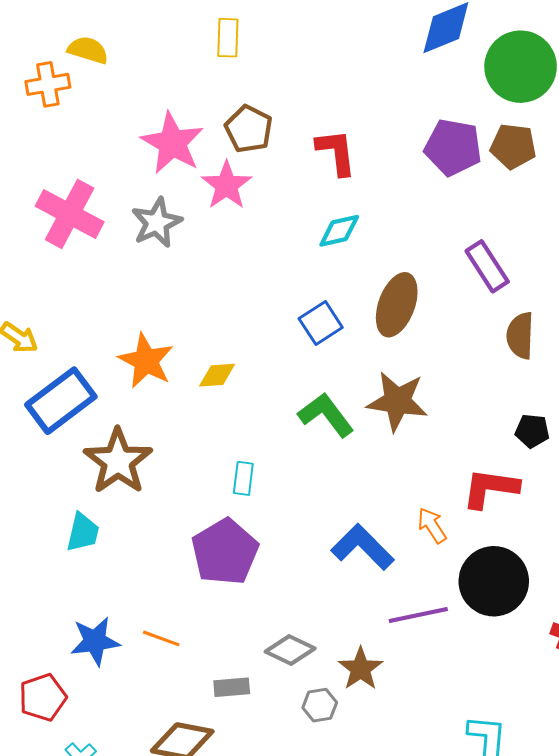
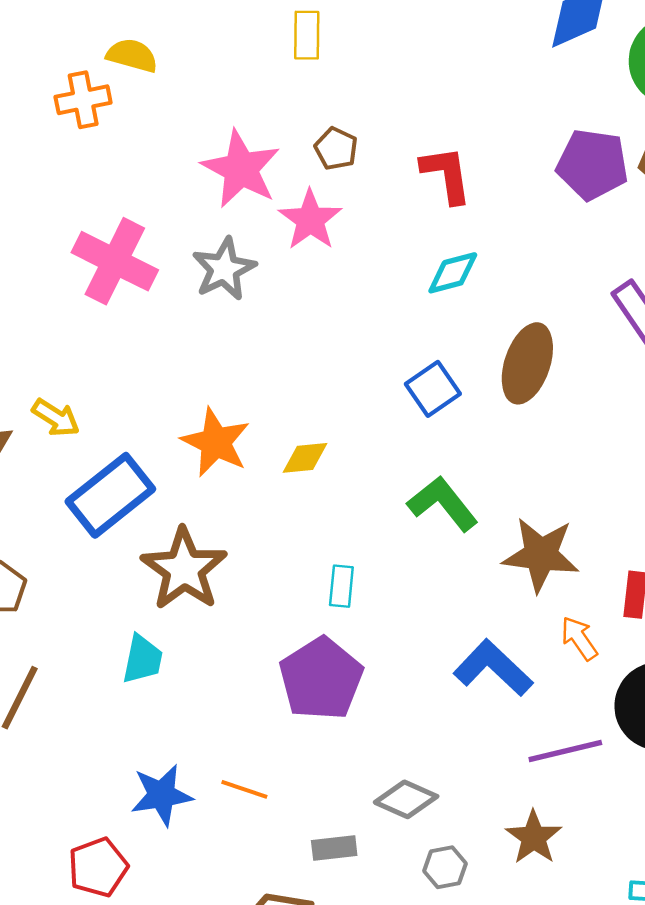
brown pentagon: (249, 129) -> (336, 149), size x0.7
brown star: (397, 401) -> (541, 555), moved
brown star: (361, 669) -> (534, 837), moved

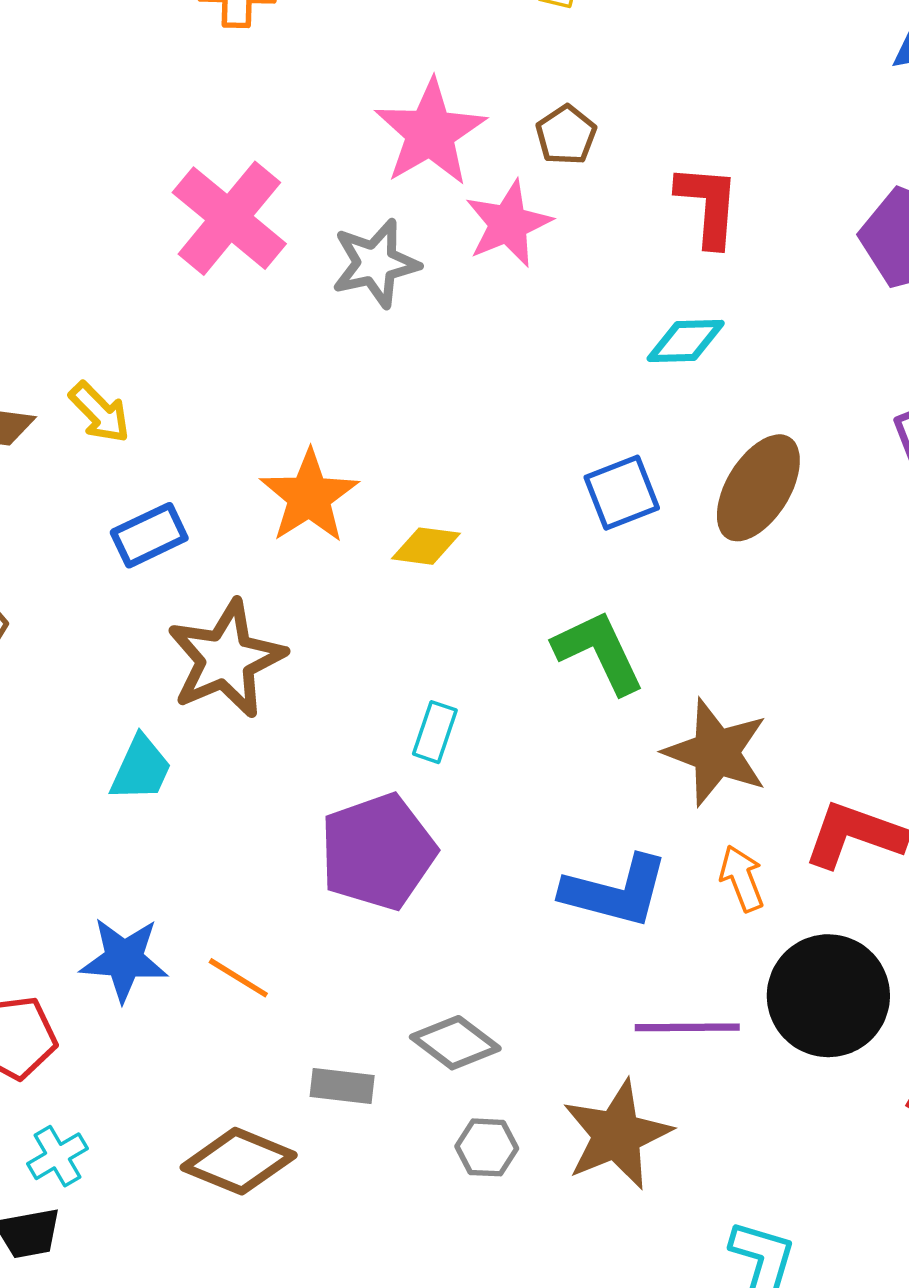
blue rectangle: (110, 495) -> (149, 535), size x0.6
blue L-shape: (493, 668) -> (615, 891), turned 138
brown star: (534, 837) -> (617, 1135), size x1.4

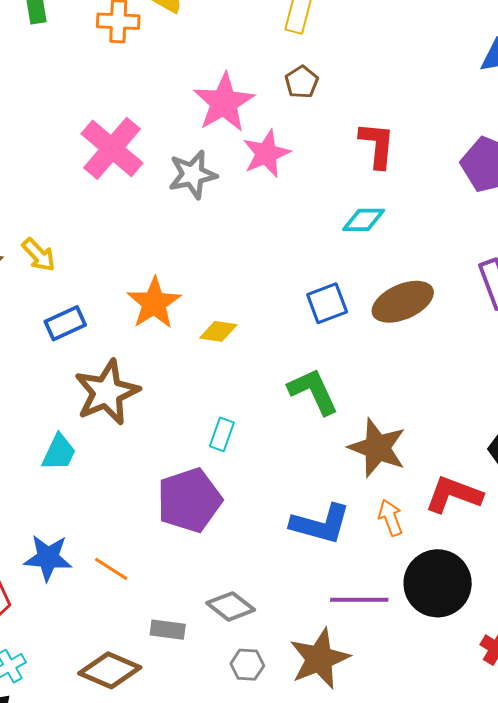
brown pentagon: (566, 135) -> (302, 82), moved
brown ellipse: (758, 488) -> (403, 302), turned 34

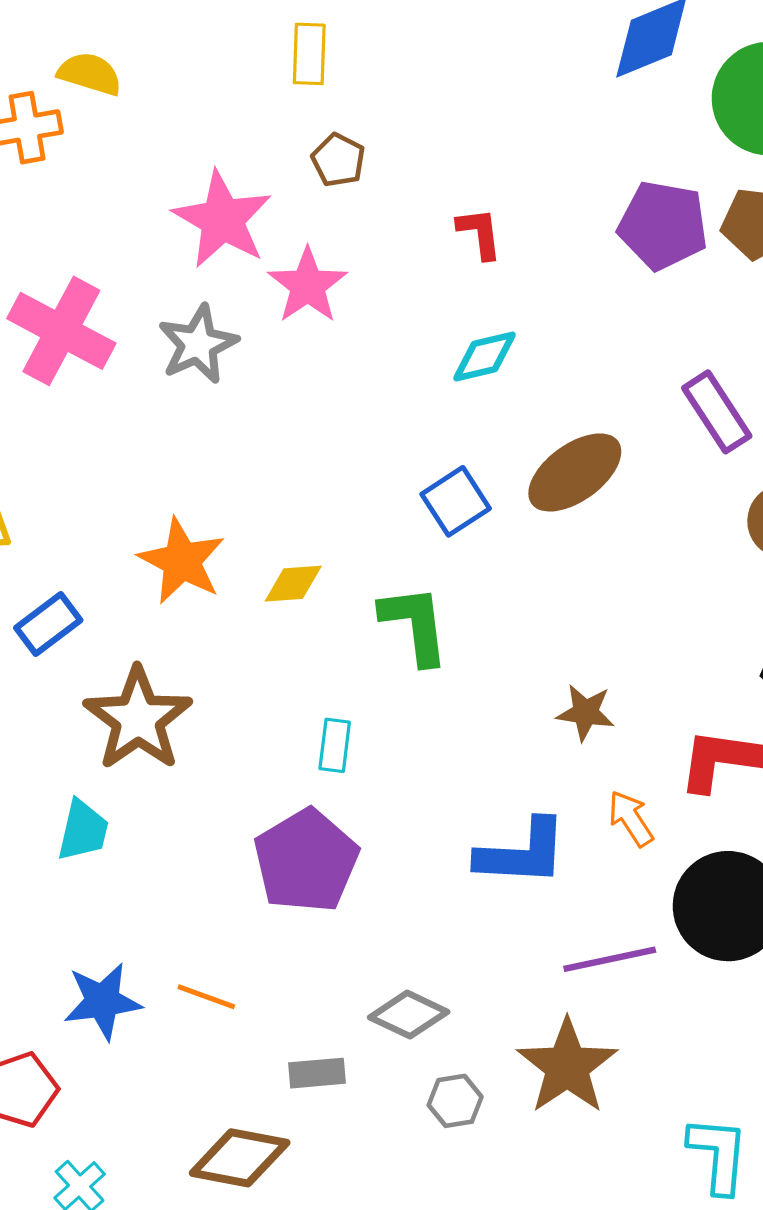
red L-shape: (377, 145) -> (480, 233), size x0.7
green L-shape: (313, 391) -> (415, 625), moved, turned 30
brown star: (377, 448) -> (585, 713), size x0.6

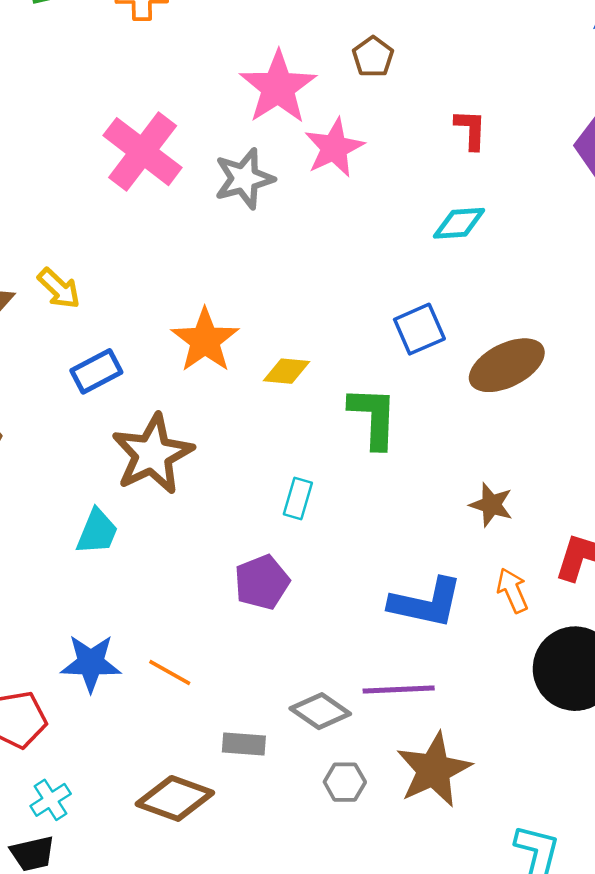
brown ellipse: (575, 472) -> (507, 365), moved
purple pentagon: (306, 861) -> (262, 582), size x0.7
purple line: (610, 959) -> (399, 690), moved

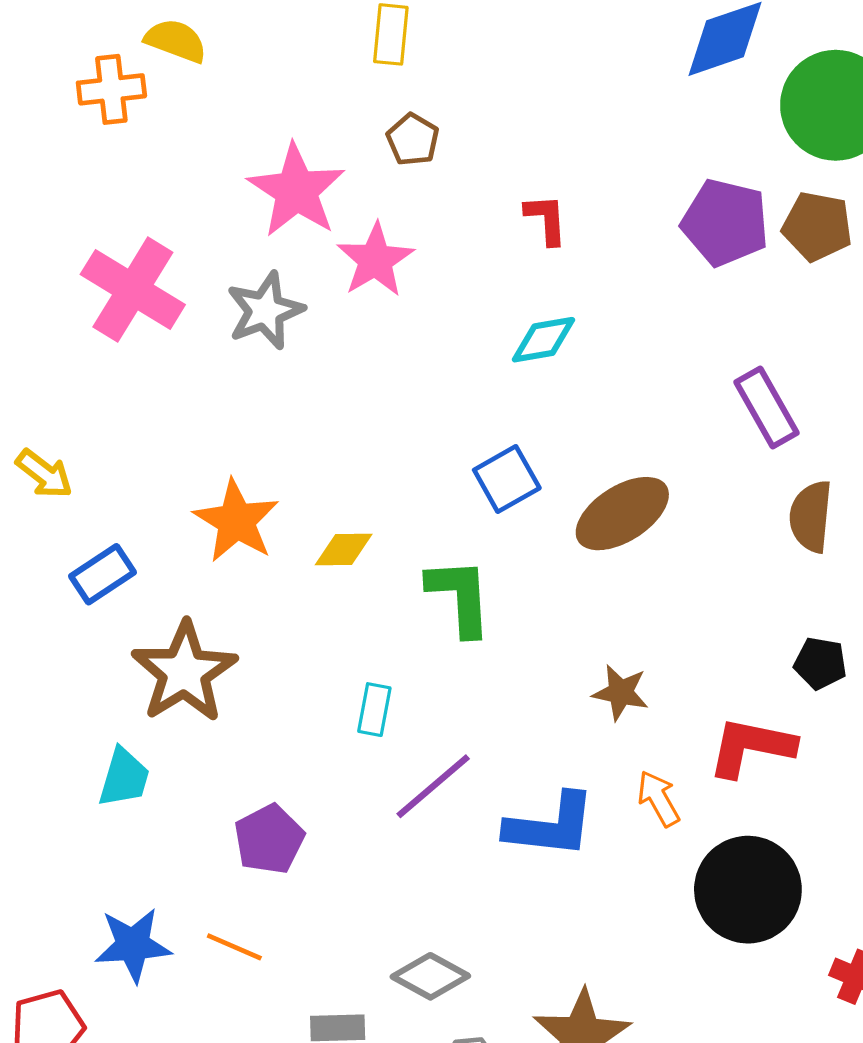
purple pentagon: (262, 582) -> (269, 839), moved
purple line: (399, 690) -> (433, 786), moved, turned -32

